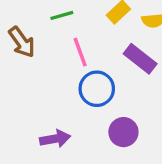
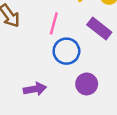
pink line: (80, 52) -> (54, 23), turned 35

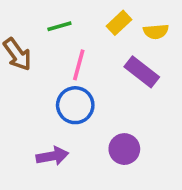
blue circle: (66, 51) -> (75, 105), moved

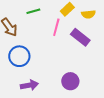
pink line: (79, 65) -> (56, 27), moved
blue circle: (75, 105) -> (19, 56), moved

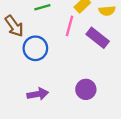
blue circle: (19, 56) -> (35, 48), moved

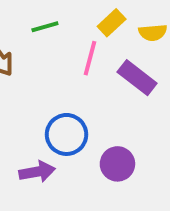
blue circle: (35, 48) -> (66, 134), moved

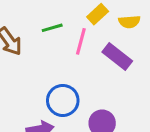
green line: (45, 27) -> (52, 28), moved

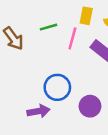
yellow rectangle: (98, 14) -> (86, 16), turned -36

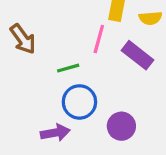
green line: (49, 27) -> (68, 68), moved

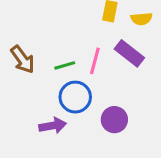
brown arrow: (23, 39) -> (23, 59), moved
pink line: (99, 39) -> (95, 61), moved

